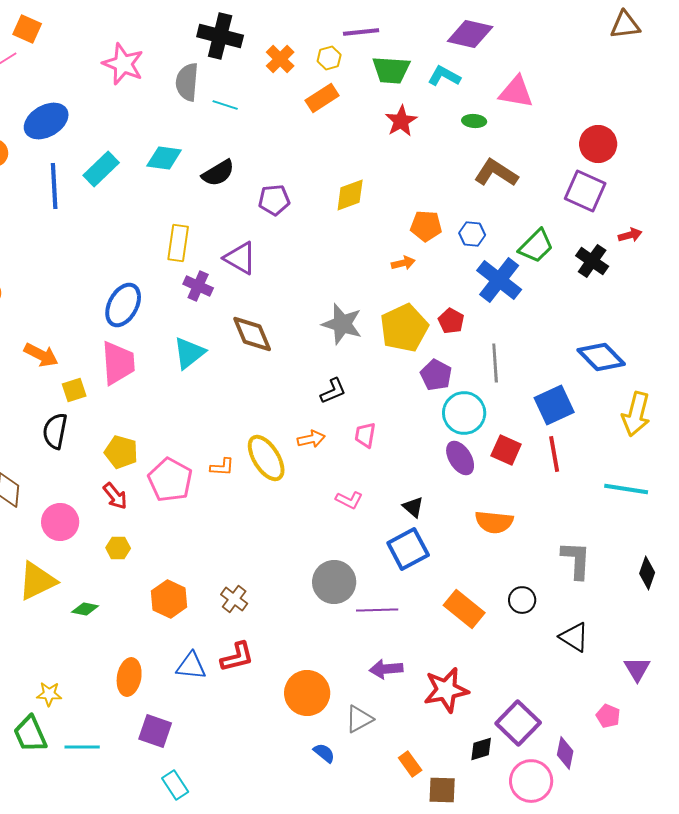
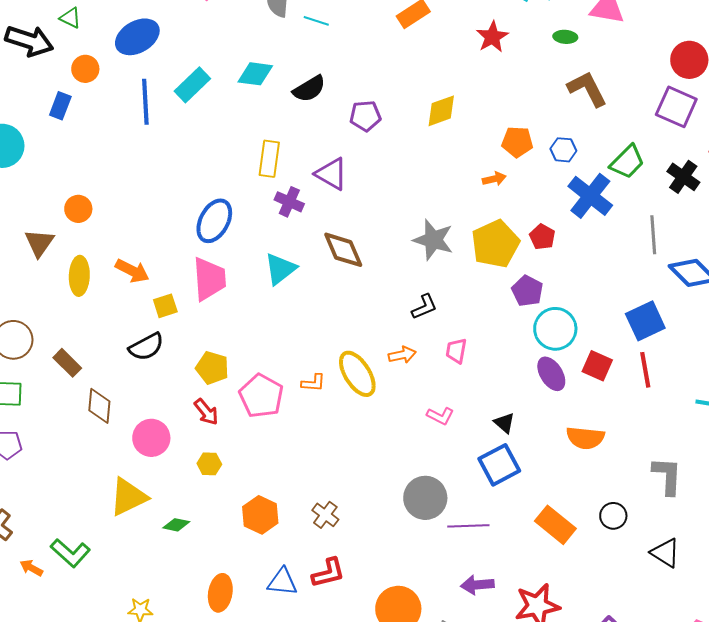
brown L-shape: (496, 173) -> (587, 89), turned 30
gray line: (495, 363) -> (653, 235), moved
black semicircle: (55, 431) -> (146, 347), turned -129

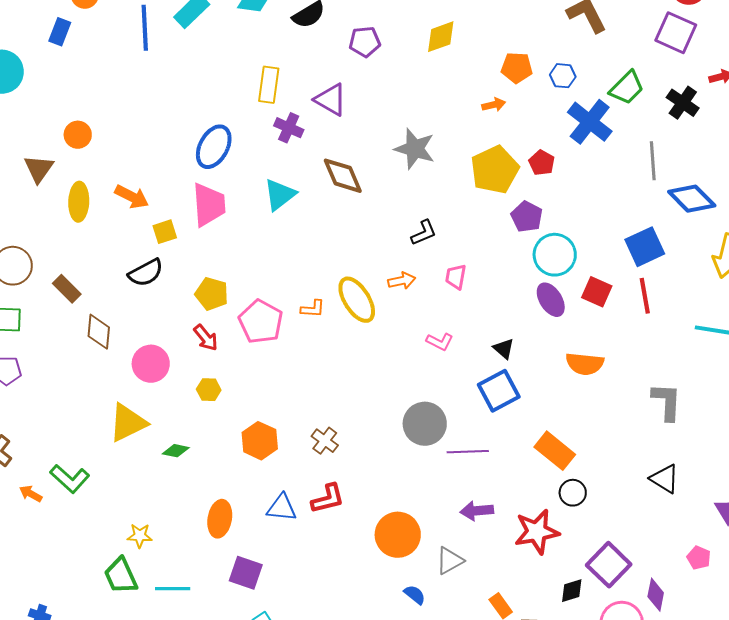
gray star: (433, 240) -> (415, 149), moved
black circle: (613, 516) -> (573, 493), moved

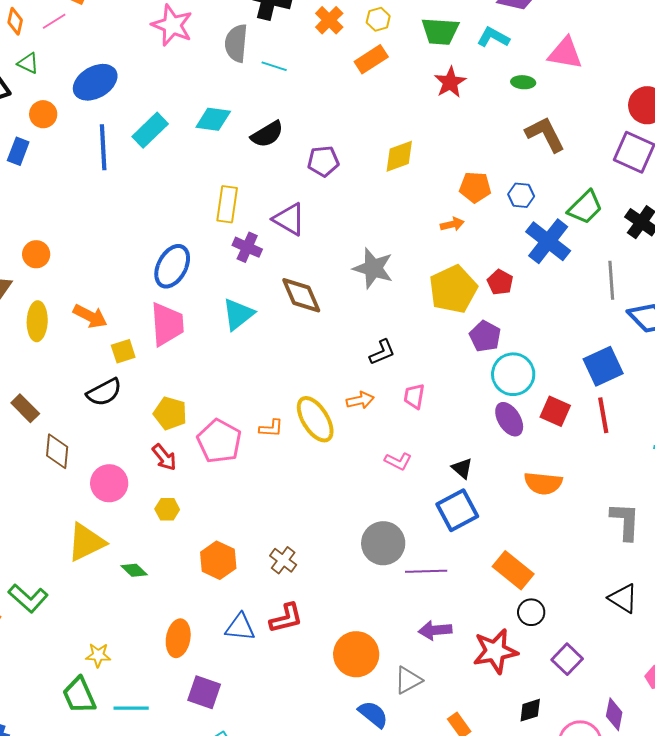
green diamond: (176, 451) -> (134, 570), turned 32
purple square: (609, 565) -> (567, 659), moved, size x0.7
blue semicircle: (415, 595) -> (373, 714), size x1.4

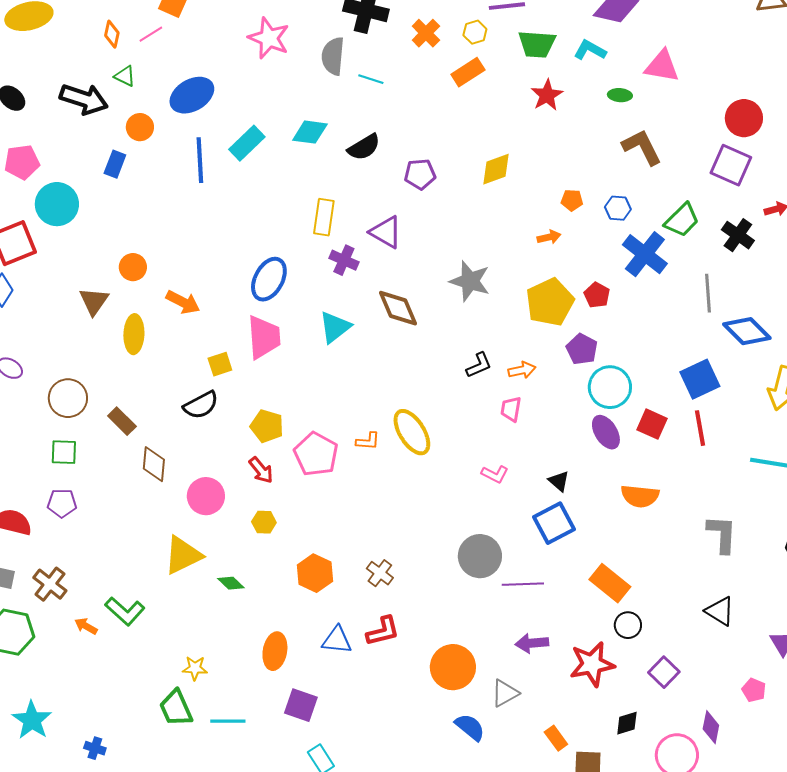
orange pentagon: (475, 187) -> (572, 200), size x0.7
orange arrow: (90, 316) -> (183, 302), moved
orange arrow: (360, 400) -> (522, 370), moved

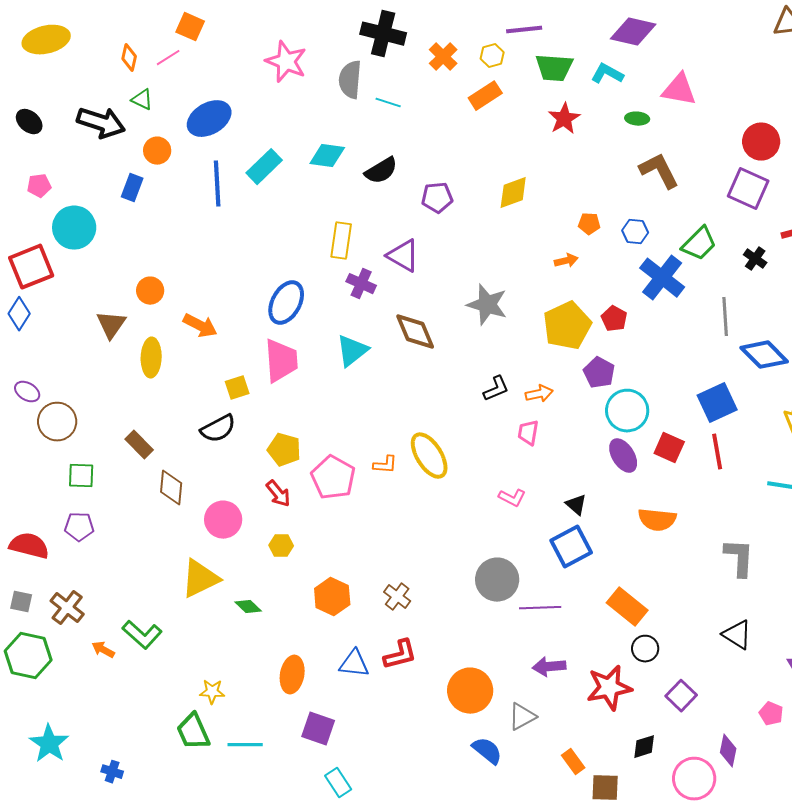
pink pentagon: (22, 162) -> (39, 186), size x0.7
black cross: (738, 235) -> (755, 259), size x0.7
brown circle: (68, 398) -> (57, 422), moved

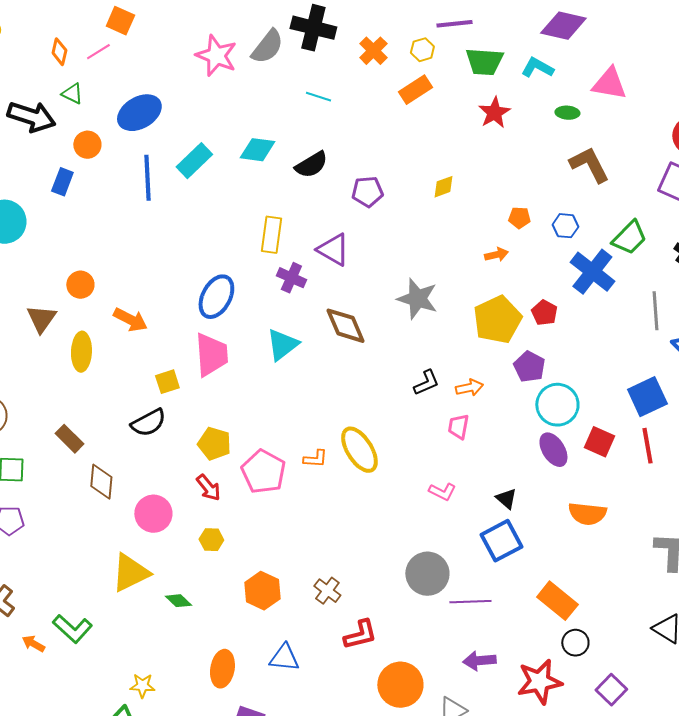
gray semicircle: (350, 80) -> (267, 47), moved, turned -147
yellow diamond: (513, 193) -> (443, 187), size x0.7
red L-shape: (400, 655) -> (360, 635), moved

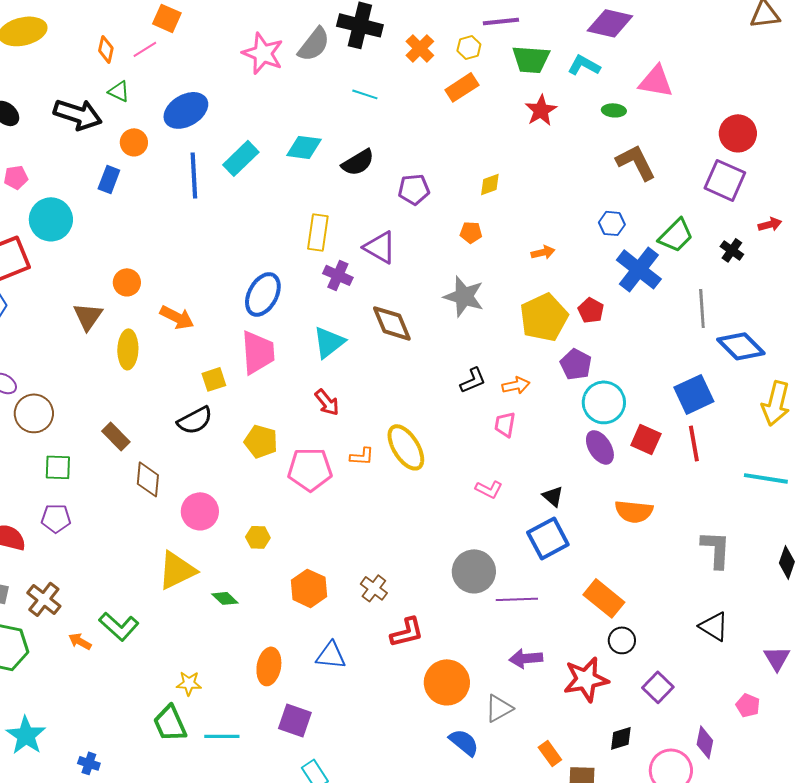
orange pentagon: (519, 218) -> (471, 232), moved
pink pentagon: (263, 472) -> (310, 469), turned -30
red arrow: (208, 488) -> (327, 402), moved

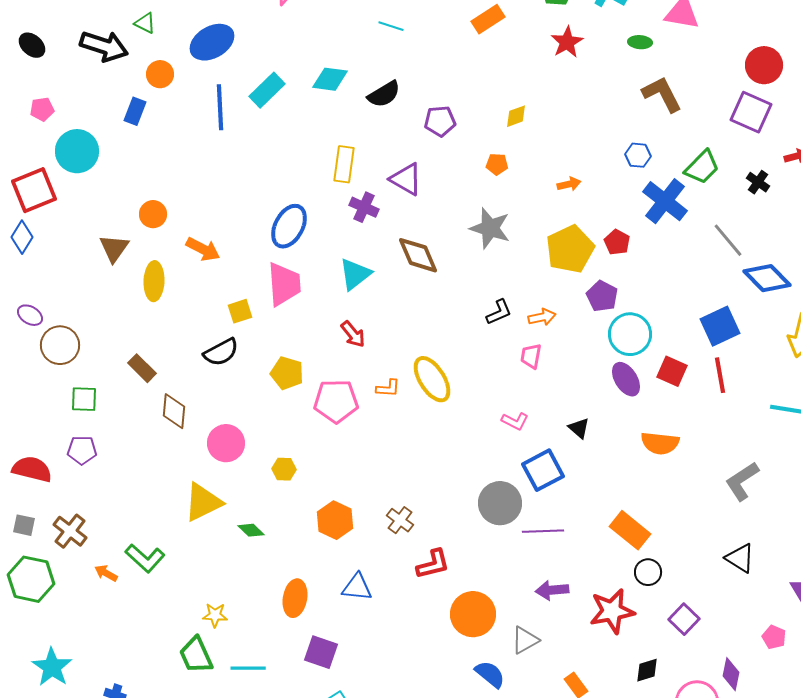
gray line: (702, 308) -> (728, 240), turned -36
blue square: (548, 538) -> (543, 470), moved
gray L-shape: (716, 549) -> (742, 481), turned -126

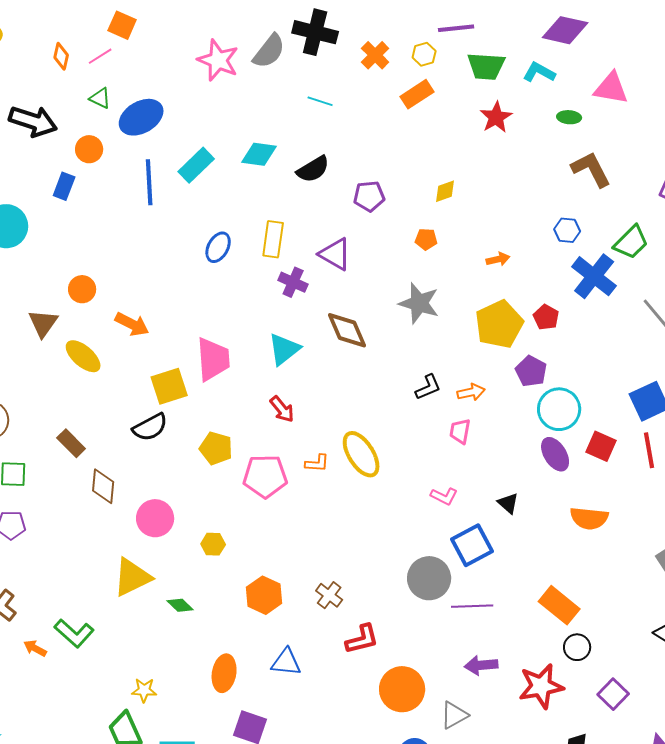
green triangle: (145, 23) -> (100, 98), moved
blue ellipse: (289, 226) -> (218, 247), moved, size x0.7
yellow ellipse: (154, 281) -> (83, 356), turned -51
yellow square: (240, 311) -> (169, 386), size x1.5

